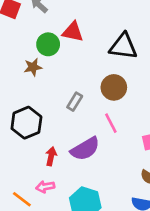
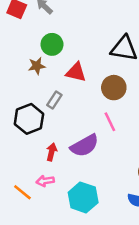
red triangle: (73, 32) -> (76, 72), moved
gray rectangle: (75, 102) -> (54, 100), moved

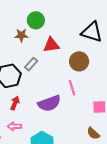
red triangle: (76, 72) -> (51, 45), turned -30
red arrow: (52, 152) -> (15, 103), moved

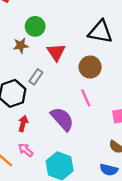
red triangle: (51, 45) -> (56, 52), turned -48
purple semicircle: (49, 103) -> (62, 119), turned -105
pink arrow: (14, 126) -> (26, 150), turned 48

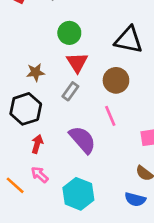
green circle: (35, 26) -> (69, 33), moved
brown star: (21, 45) -> (35, 72), moved
gray rectangle: (36, 77) -> (70, 91), moved

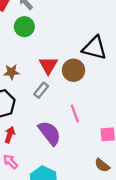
green circle: (69, 33) -> (24, 27), moved
brown circle: (116, 80) -> (73, 70), moved

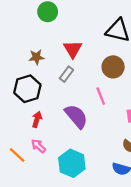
brown circle: (73, 70) -> (113, 67), moved

